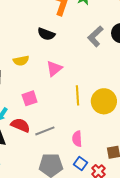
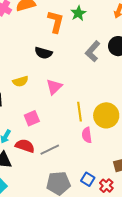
pink semicircle: (77, 139) -> (87, 135), moved

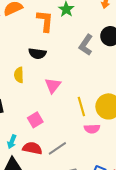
yellow semicircle: (20, 81) -> (19, 75), moved, turned 112
pink semicircle: (87, 135) -> (92, 129), turned -77

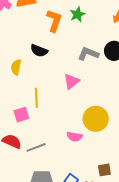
gray L-shape: (86, 45) -> (88, 54), turned 65
pink triangle: (53, 85) -> (71, 81), moved
yellow line: (81, 106) -> (36, 98), moved

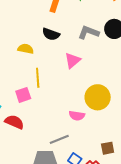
black semicircle: (39, 51) -> (51, 34), moved
yellow semicircle: (16, 67) -> (26, 49), moved, turned 91
gray line: (36, 147) -> (59, 139), moved

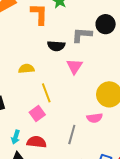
black semicircle: (51, 34) -> (56, 46), moved
gray line: (59, 139) -> (72, 135), moved, turned -36

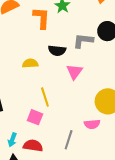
yellow semicircle: (26, 69) -> (30, 63), moved
pink square: (37, 114) -> (35, 117), turned -35

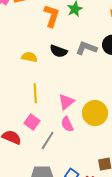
pink triangle: (74, 72) -> (66, 102), moved
pink square: (35, 117) -> (32, 122), moved
pink semicircle: (92, 124) -> (67, 124), moved, turned 56

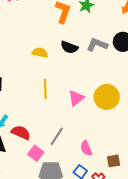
yellow circle: (95, 113) -> (107, 97), moved
pink square: (32, 122) -> (36, 153), moved
pink semicircle: (67, 124) -> (86, 148), moved

